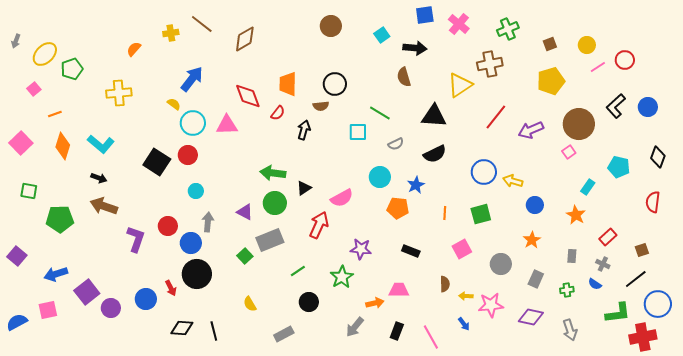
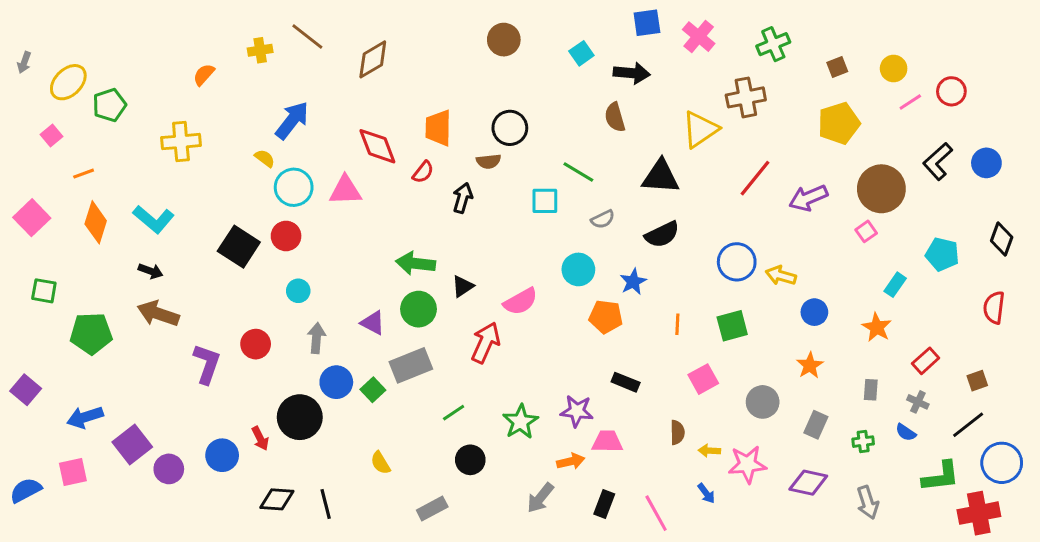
blue circle: (191, 243) -> (336, 382), moved
purple star: (361, 249) -> (577, 411), moved

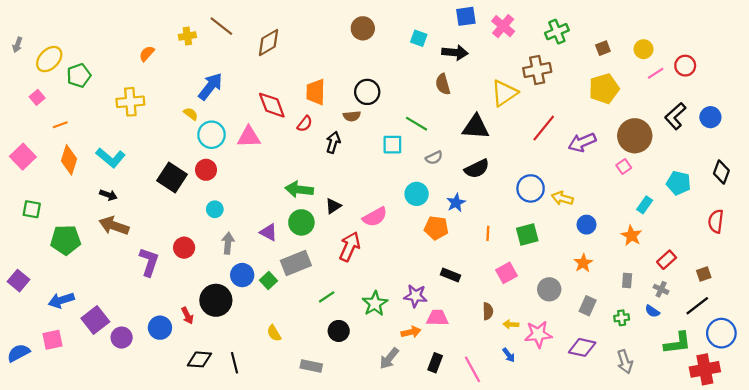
cyan square: (581, 53) -> (419, 38), turned -35
gray rectangle: (432, 509) -> (311, 366), turned 40

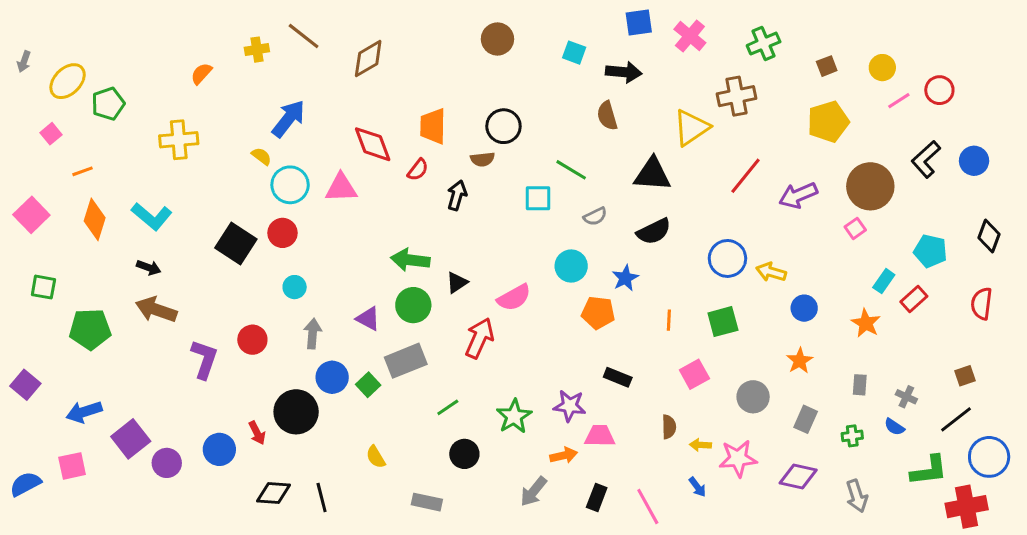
red rectangle: (667, 260) -> (914, 299), moved

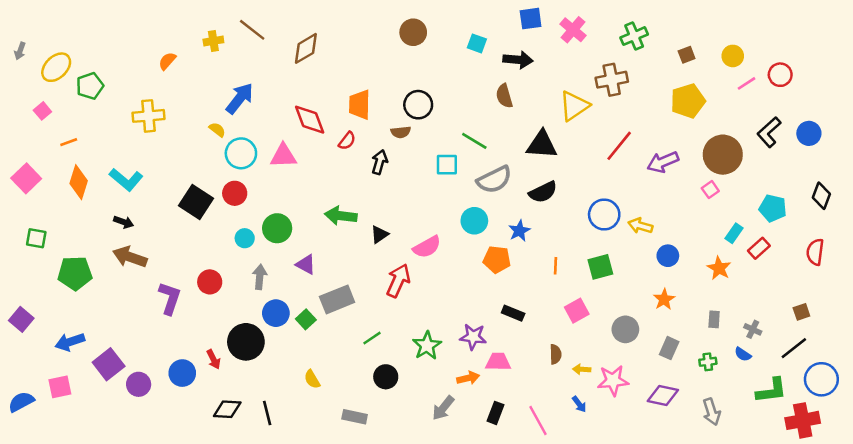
gray semicircle: (595, 216) -> (494, 180), size x1.8
green circle: (413, 305) -> (277, 228), moved

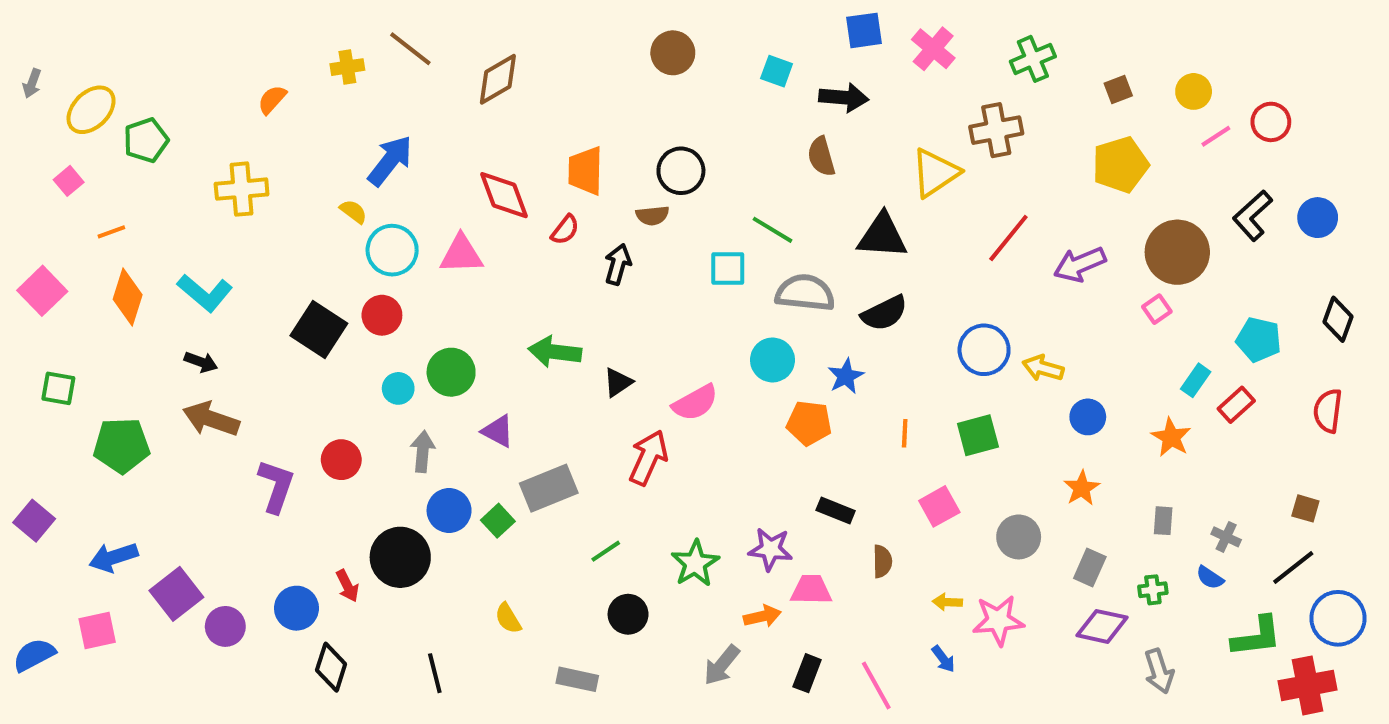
gray semicircle: (494, 180) -> (805, 293), turned -148
brown square: (801, 312) -> (1305, 508), turned 35
brown semicircle: (555, 354) -> (882, 561), moved
purple diamond: (663, 396) -> (1102, 626), moved
black diamond: (227, 409) -> (331, 667), moved, turned -76

